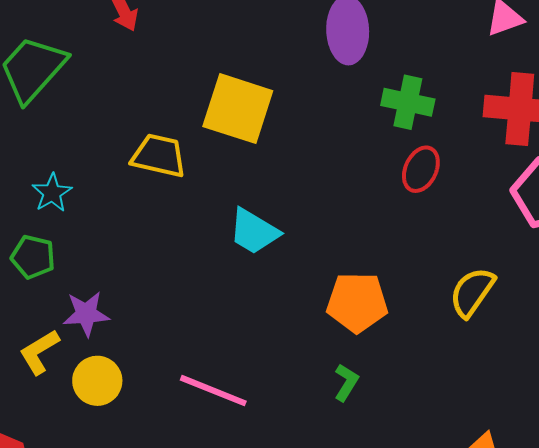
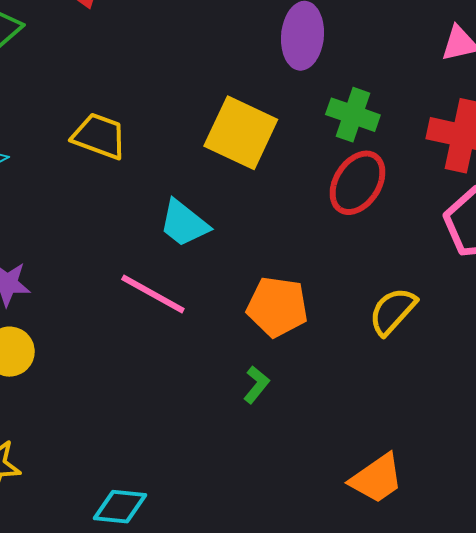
yellow square: (238, 109) -> (241, 133), moved
red ellipse: (421, 169) -> (357, 183), size x1.4
pink line: (213, 391) -> (153, 294), moved

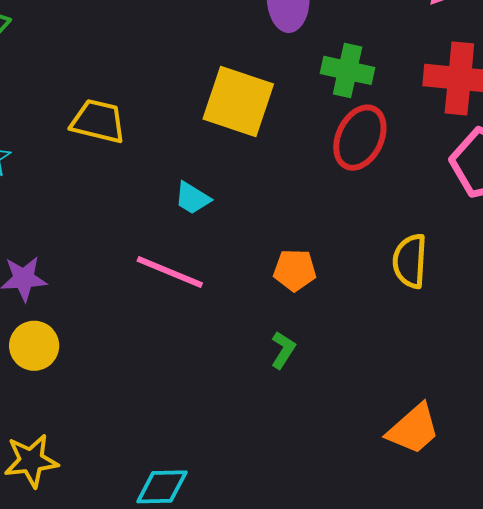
cyan trapezoid: (184, 223) -> (192, 198), size x0.7
orange pentagon: (277, 307) -> (295, 270), size x0.7
yellow semicircle: (393, 311) -> (410, 261), turned -32

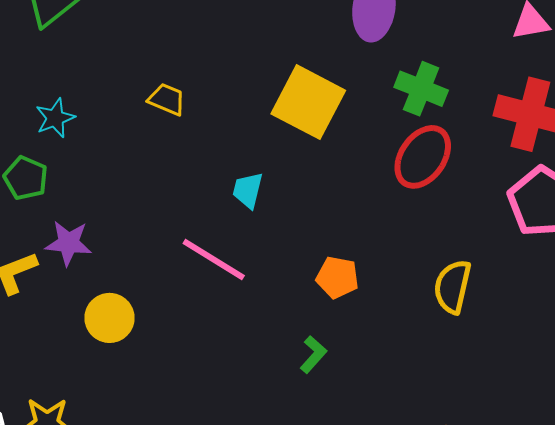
yellow trapezoid: (98, 121) -> (167, 99), size x0.7
cyan trapezoid: (192, 198) -> (248, 190), turned 63
yellow circle: (34, 346) -> (109, 318), moved

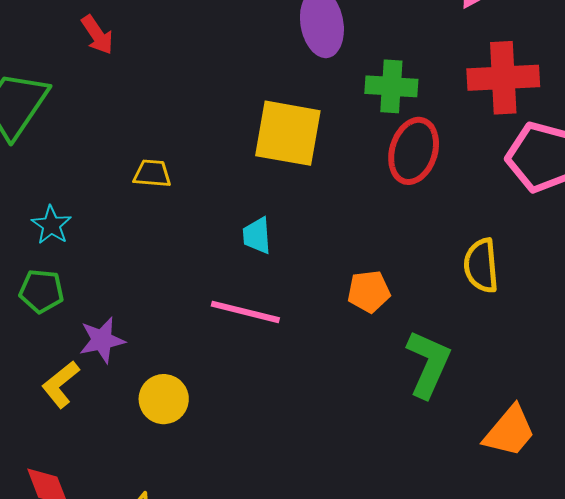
green L-shape: (313, 354) -> (428, 364), moved, size x1.8

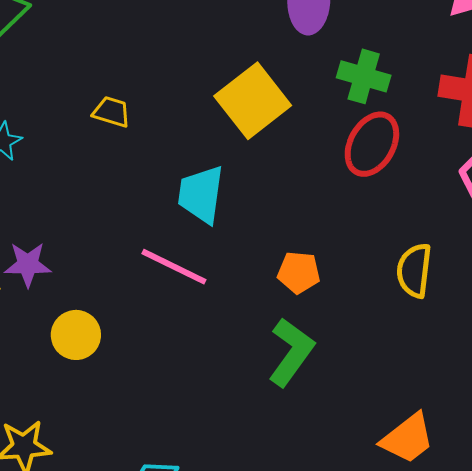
yellow square: (288, 133) -> (253, 101), turned 30
cyan trapezoid: (257, 236) -> (201, 194), size x1.6
green L-shape: (428, 364) -> (291, 352), moved

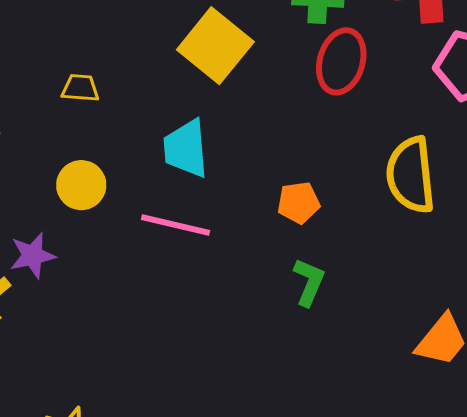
yellow semicircle: (414, 270) -> (411, 175), size x1.4
yellow circle: (76, 335) -> (81, 185), moved
green L-shape: (291, 352) -> (309, 282), size x0.7

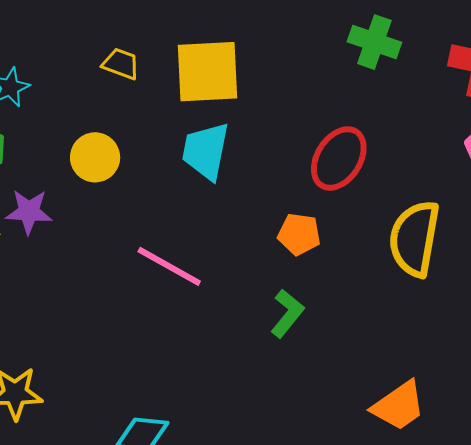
yellow square: (215, 46) -> (208, 72), moved, turned 32
red ellipse: (341, 61) -> (339, 159), moved
pink line: (176, 225) -> (169, 266), moved

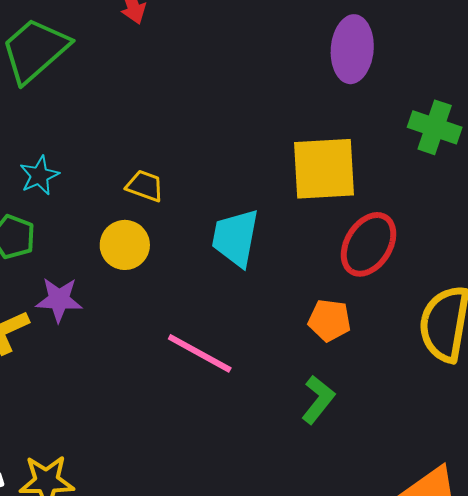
green cross: (374, 42) -> (435, 127), moved
yellow trapezoid: (121, 64) -> (145, 186), moved
yellow square: (208, 72) -> (324, 169), moved

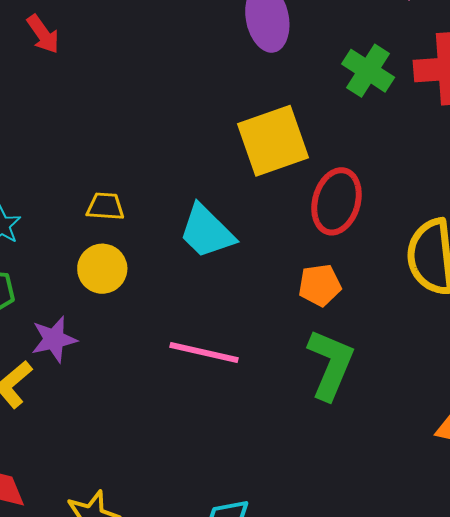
green cross: (435, 127) -> (368, 71), turned 30
cyan trapezoid: (235, 238) -> (207, 232), turned -40
green L-shape: (318, 400) -> (331, 364), size x1.5

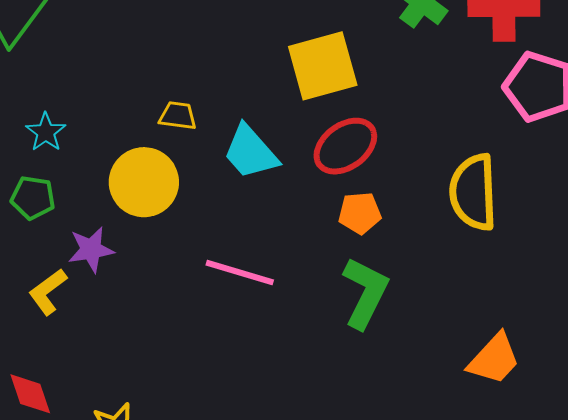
red ellipse: (337, 201) -> (345, 146), moved, turned 34
yellow trapezoid: (105, 206) -> (178, 116), moved
yellow circle: (102, 269) -> (144, 182), size x1.4

